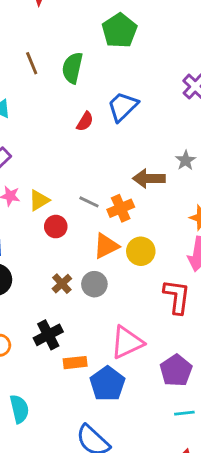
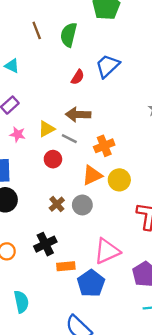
brown arrow: (149, 178) -> (78, 115), moved
yellow triangle: (39, 200) -> (47, 129), moved
gray line: (89, 202) -> (69, 139), moved

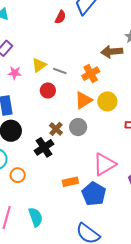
brown arrow: (78, 115) -> (112, 52), moved
black cross: (45, 244) -> (44, 147), moved

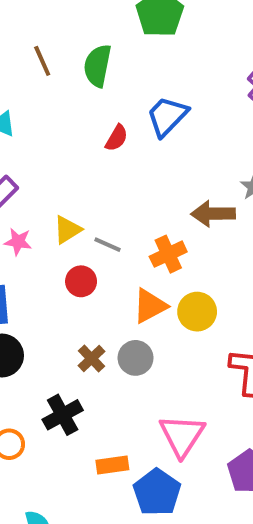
black cross: (44, 147) -> (63, 415), moved
pink triangle: (104, 164) -> (182, 435), turned -30

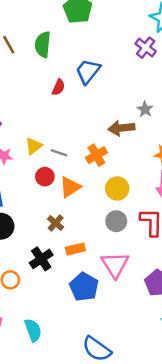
orange triangle: (150, 306) -> (70, 187), moved
gray circle: (136, 358) -> (116, 221), moved
orange rectangle: (112, 465) -> (75, 249), moved
blue pentagon: (157, 492) -> (84, 287), moved

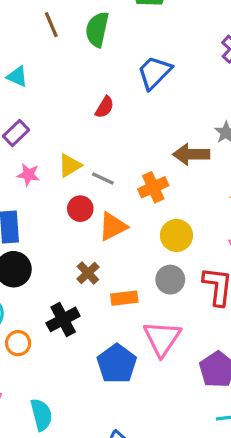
red semicircle: (58, 87) -> (105, 107), moved
orange rectangle: (75, 249) -> (124, 298), moved

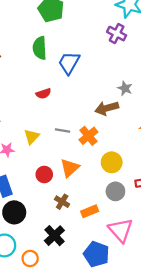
green semicircle: (97, 29) -> (40, 48), moved
red semicircle: (105, 107) -> (43, 94), turned 56
gray line: (103, 178) -> (63, 130), moved
red circle: (80, 209) -> (44, 174), moved

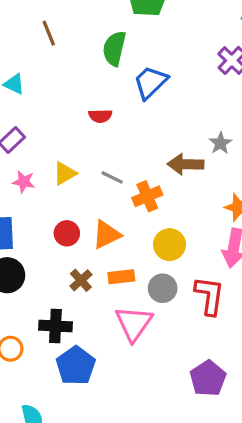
orange rectangle: (90, 211) -> (121, 277), moved
pink triangle: (121, 230) -> (134, 323), moved
black cross: (54, 236) -> (55, 326), turned 30
blue pentagon: (96, 254) -> (76, 366), moved

